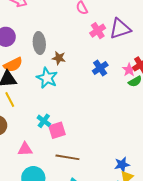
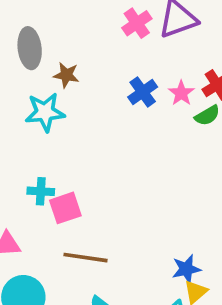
pink star: (129, 70) -> (181, 93), moved
cyan star: (47, 78) -> (45, 112), turned -30
cyan cross: (44, 121) -> (41, 191), turned -32

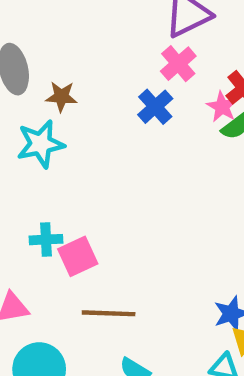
pink cross: (137, 23) -> (178, 64), moved
pink star: (181, 93) -> (222, 107), moved

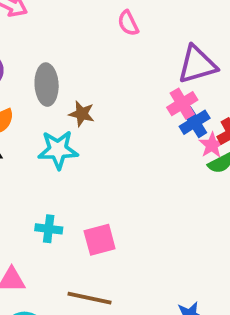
blue cross: (155, 107) -> (195, 122), moved
pink square: (78, 256) -> (100, 240), moved

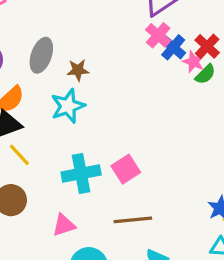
gray ellipse: (47, 85) -> (41, 55), turned 40
cyan cross: (49, 229) -> (81, 174), size x1.6

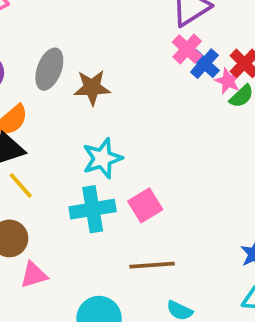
brown star: (78, 70) -> (92, 88), size x1.4
cyan star: (68, 106) -> (102, 158), moved
pink triangle: (64, 225) -> (34, 275), moved

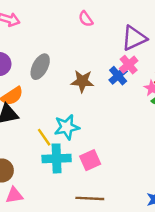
blue cross: (204, 64) -> (118, 76), moved
brown star: (92, 88) -> (82, 81), moved
yellow line: (21, 185) -> (44, 137), moved

